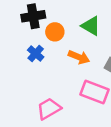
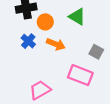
orange arrow: (79, 57) -> (56, 44), moved

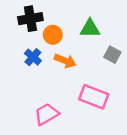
green triangle: (77, 17) -> (90, 29), turned -30
gray square: (96, 52) -> (112, 55), moved

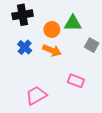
orange circle: (53, 35) -> (52, 29), moved
pink rectangle: (94, 97) -> (76, 81), size x0.7

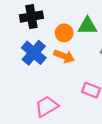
blue cross: (25, 47) -> (34, 53), size x1.5

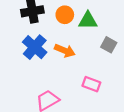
orange circle: (64, 33) -> (65, 15), moved

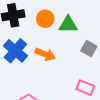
pink rectangle: (91, 84) -> (85, 88), moved

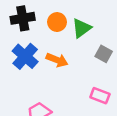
green triangle: (68, 24) -> (82, 28), turned -36

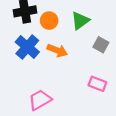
orange circle: (57, 22) -> (49, 21), moved

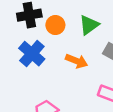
orange arrow: (57, 50) -> (76, 61), moved

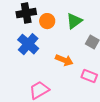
orange arrow: (76, 61) -> (64, 60), moved

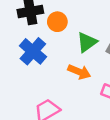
green triangle: (74, 21) -> (87, 42), moved

